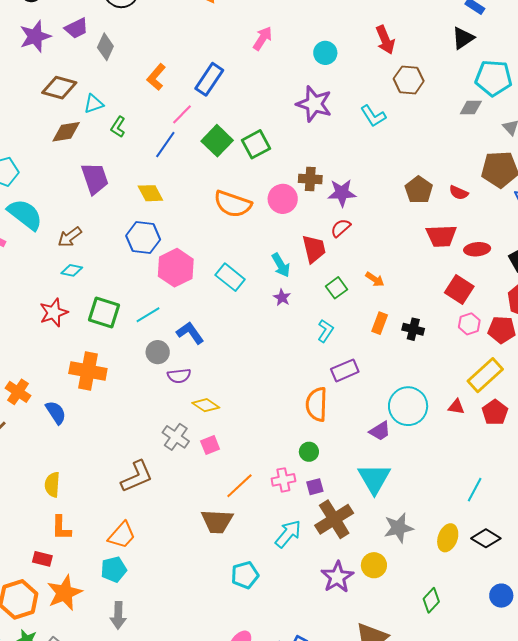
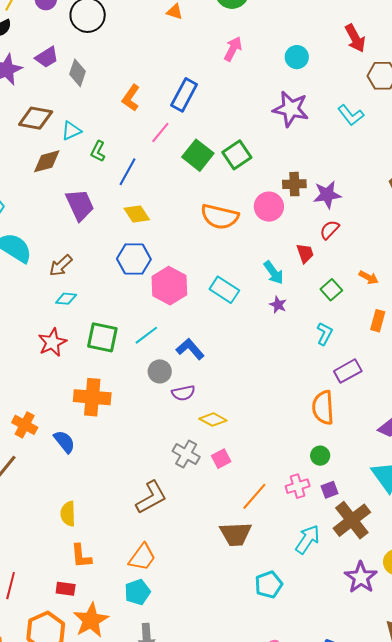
blue line: (165, 145) -> (128, 172), moved
red trapezoid: (314, 249) -> (305, 253), size x0.7

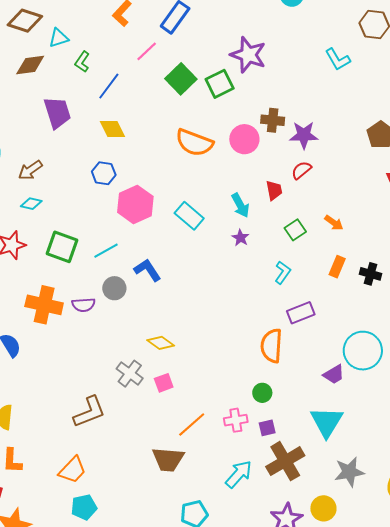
purple star: (291, 109) -> (248, 55), moved
blue hexagon: (134, 259) -> (104, 173), size x0.7
purple semicircle: (183, 393) -> (84, 305), moved
cyan pentagon: (137, 592) -> (84, 507), moved

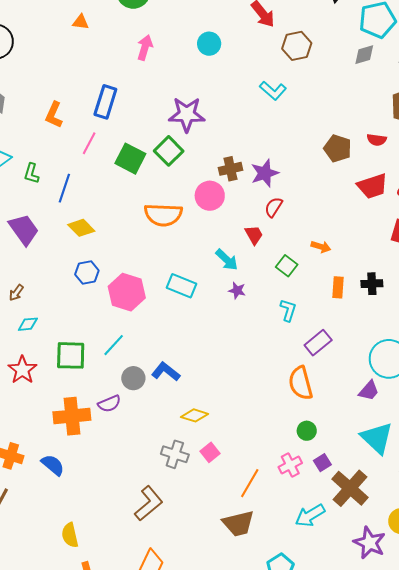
brown arrow: (30, 170) -> (16, 293), size x0.7
blue L-shape: (148, 270) -> (166, 372), moved
cyan arrow: (239, 474) -> (310, 515), turned -144

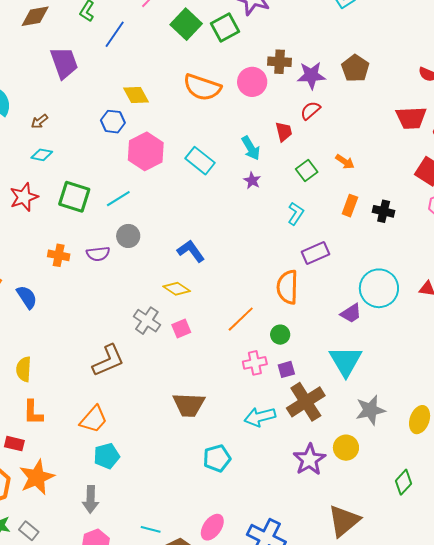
brown pentagon: (338, 148) -> (355, 68), moved
yellow diamond: (81, 228) -> (136, 95), moved
blue L-shape: (166, 372) -> (191, 251), moved
orange cross: (72, 416) -> (59, 255), size x0.6
orange line: (250, 483) -> (241, 319), moved

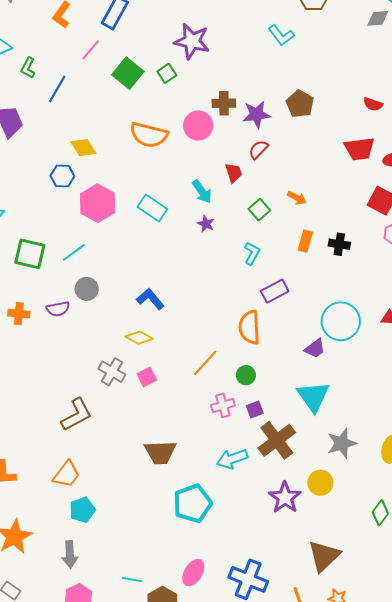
green square: (225, 27) -> (167, 73), size x0.7
cyan pentagon: (217, 458) -> (193, 503), size x1.4

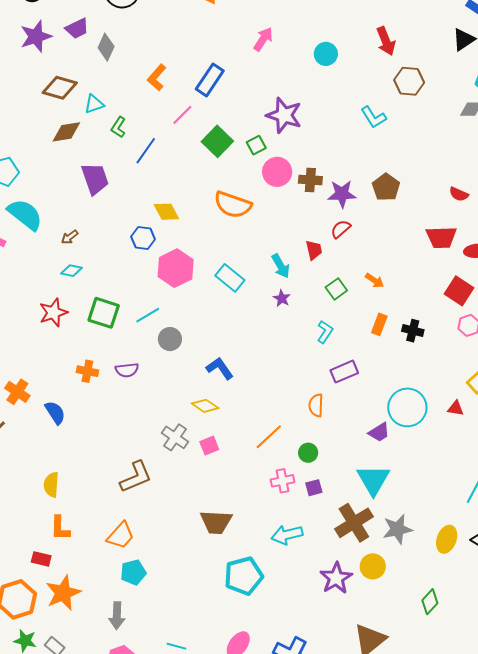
pink circle: (198, 125) -> (277, 172), moved
gray circle: (87, 289) -> (170, 339), moved
orange semicircle: (250, 327) -> (316, 405), size x0.7
brown cross: (277, 440) -> (354, 523), moved

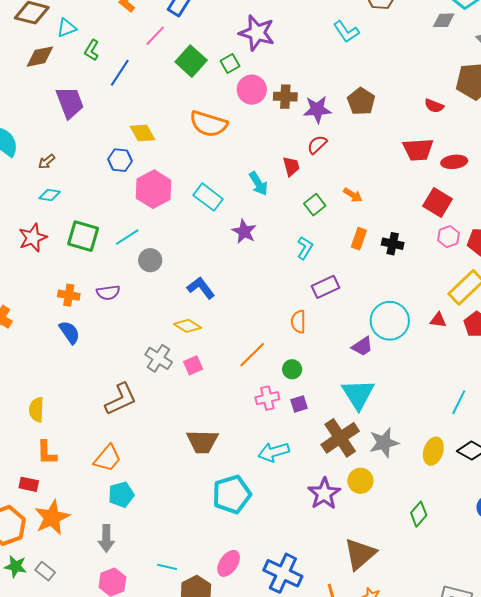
purple star: (282, 298) -> (244, 231), moved, size x1.4
blue semicircle: (55, 413) -> (69, 332), moved

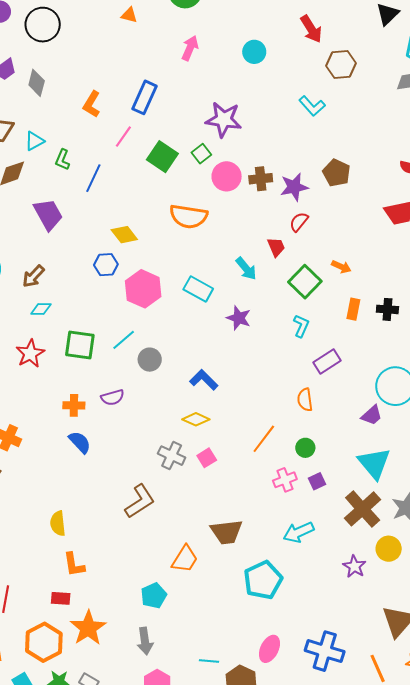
brown arrow: (47, 162) -> (33, 276), size x1.4
green square: (315, 205) -> (305, 282), size x1.5
orange trapezoid: (107, 458) -> (185, 559), moved
purple star: (324, 494) -> (354, 566), size x0.7

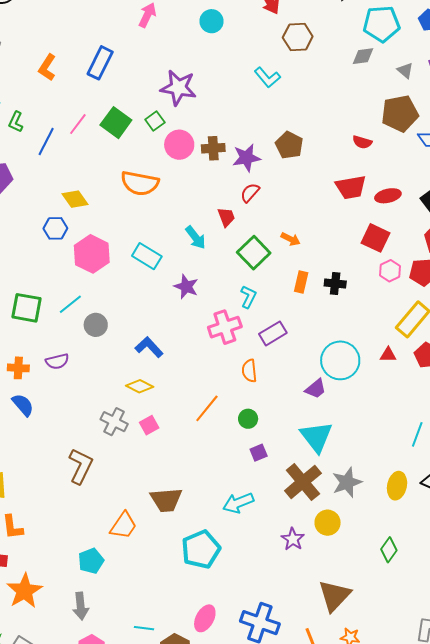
pink line: (123, 137) -> (78, 124), moved
pink cross: (285, 480) -> (225, 327), moved, size x1.4
brown L-shape: (140, 501) -> (81, 466), turned -33

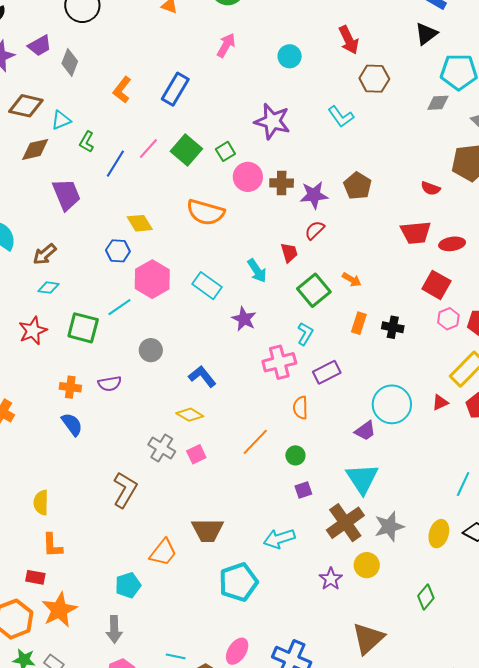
purple star: (178, 88) -> (272, 121), moved
cyan line: (70, 304) -> (119, 307), moved
red triangle: (388, 355) -> (440, 402), turned -30

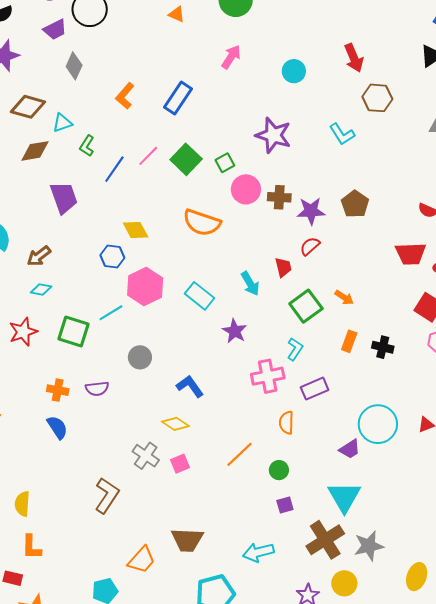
purple trapezoid: (40, 46) -> (55, 29), moved
yellow ellipse: (439, 534) -> (417, 577), moved

